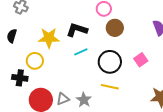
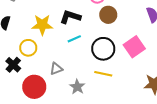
pink square: (141, 60) -> (134, 47), size x1.5
black cross: (20, 78) -> (13, 65), turned 35
gray triangle: (63, 99) -> (56, 69), moved

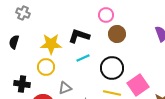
pink square: (134, 47) -> (138, 85), moved
yellow circle: (28, 48) -> (46, 67), moved
black cross: (13, 65) -> (22, 84), turned -35

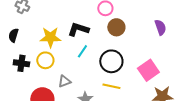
cyan line: (83, 58) -> (82, 51), turned -32
black cross: (22, 84) -> (21, 63), moved
pink square: (138, 85) -> (148, 70), moved

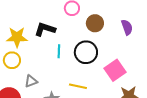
brown circle: (116, 27) -> (95, 23), moved
cyan line: (82, 51) -> (59, 51), moved, turned -32
black circle: (111, 61) -> (86, 52), moved

